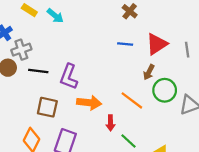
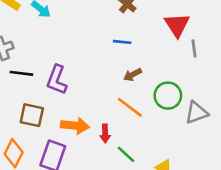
red triangle: (157, 44) -> (177, 25), moved, turned -30
brown arrow: (149, 72) -> (133, 75), moved, turned 35
orange arrow: (89, 103) -> (75, 126), moved

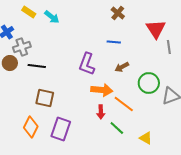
purple L-shape: (57, 80) -> (87, 64), moved
orange line: (130, 107) -> (124, 104), moved
orange arrow: (75, 126) -> (102, 90), moved

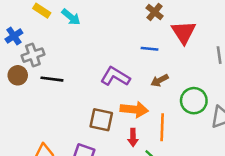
red triangle: (156, 29) -> (184, 32), moved
purple L-shape: (87, 64) -> (115, 77), turned 100
brown square: (45, 98) -> (101, 120), moved
orange line: (124, 104) -> (162, 127), turned 55

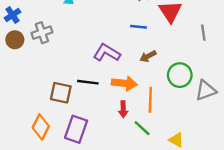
gray cross: (33, 55) -> (42, 33), moved
brown circle: (18, 75) -> (15, 40), moved
black line: (52, 79) -> (88, 82), moved
brown square: (101, 120) -> (61, 93), moved

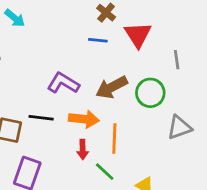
blue line: (139, 27) -> (98, 40), moved
brown arrow: (148, 56) -> (112, 87), size x1.6
green circle: (180, 75) -> (150, 93), moved

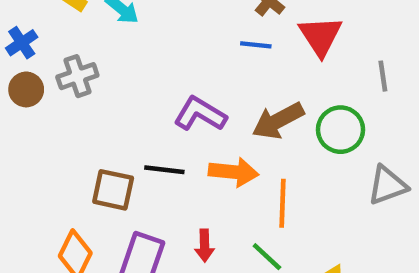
red arrow: (83, 150) -> (205, 246), moved

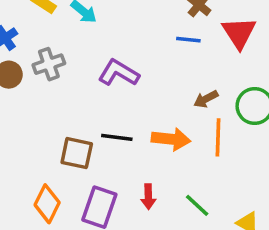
purple L-shape: (200, 114) -> (119, 73), moved
brown arrow: (278, 121) -> (206, 99), size x0.6
orange line: (283, 203) -> (218, 137), moved

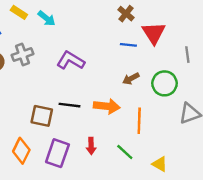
blue line: (188, 40) -> (128, 45), moved
orange line: (218, 137) -> (139, 121), moved

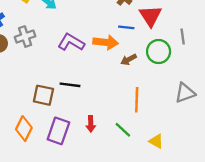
green circle: (165, 83) -> (159, 52), moved
orange arrow: (107, 106) -> (106, 42), moved

